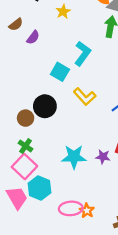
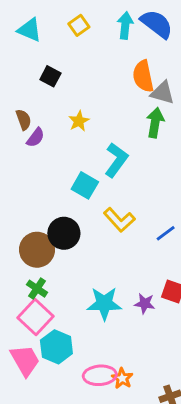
yellow star: (63, 12) -> (79, 121), moved
brown semicircle: (16, 24) -> (24, 120), turned -72
purple semicircle: (33, 37) -> (36, 138), moved
brown circle: (26, 118) -> (37, 250), size x1.5

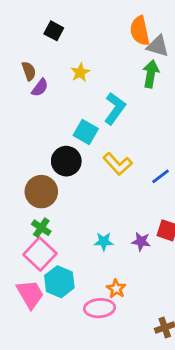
black circle: (64, 233) -> (66, 161), moved
cyan star: (104, 304) -> (104, 242), size x0.6
orange star: (122, 378) -> (116, 289), moved

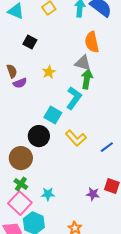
gray triangle: (158, 46) -> (83, 63), moved
green arrow: (151, 74) -> (87, 79), moved
purple semicircle: (40, 88) -> (20, 83), turned 32
cyan star: (104, 242) -> (48, 194), moved

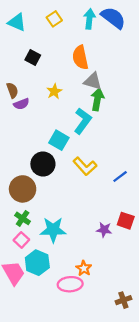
orange semicircle: (92, 42) -> (80, 57), moved
cyan star: (48, 194) -> (53, 230), size x1.6
pink square: (20, 203) -> (21, 240), size x0.6

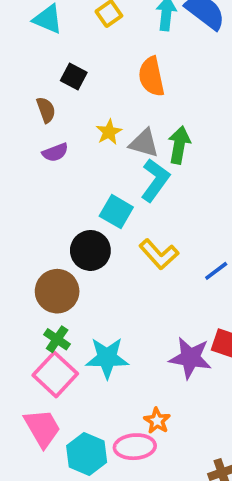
gray triangle: (93, 81) -> (144, 143), moved
brown semicircle: (12, 90) -> (46, 110), moved
purple star: (104, 230) -> (190, 358), size x1.6
pink square: (21, 240) -> (55, 374), size x1.6
cyan hexagon: (37, 263) -> (87, 454), moved

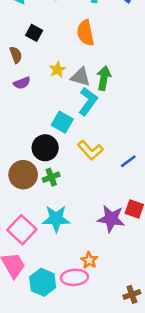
green cross: (57, 339) -> (51, 177), moved, turned 35

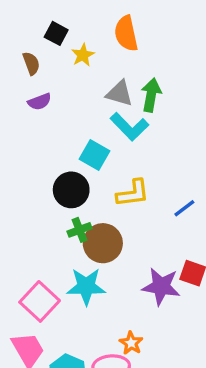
yellow star: (57, 70) -> (83, 55), moved
cyan L-shape: (88, 101) -> (129, 127), turned 100
yellow L-shape: (90, 150) -> (133, 193), turned -55
brown circle: (23, 175) -> (103, 243), moved

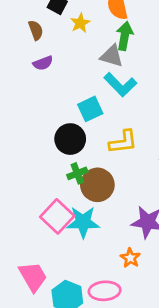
green arrow: (151, 95) -> (125, 36), moved
cyan square: (94, 155) -> (90, 109), turned 35
pink square: (40, 301) -> (57, 216), moved
orange star: (131, 343) -> (130, 258), moved

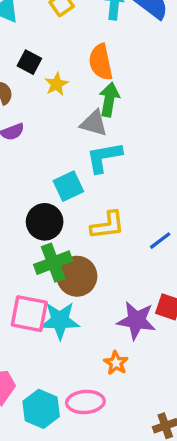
cyan L-shape: (120, 85) -> (104, 157), turned 124
green cross: (77, 173) -> (53, 263), size x1.5
pink square: (57, 216) -> (29, 314), turned -32

